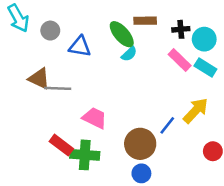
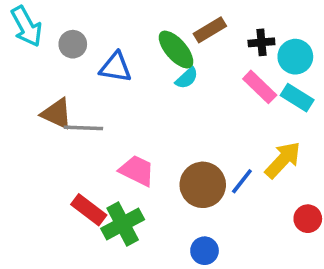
brown rectangle: (145, 21) -> (210, 30), turned -30
brown circle: (140, 144) -> (203, 185), moved
green cross: (85, 155) -> (123, 224), turned -32

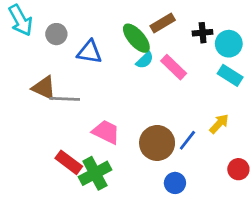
pink rectangle: (260, 87) -> (174, 67), moved
yellow arrow: (283, 160) -> (219, 124), size x0.7
blue circle: (205, 251) -> (175, 183), moved

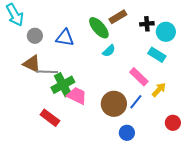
gray circle: (56, 34) -> (35, 36), moved
cyan semicircle: (145, 60) -> (109, 51), moved
pink rectangle: (174, 67) -> (139, 77), moved
cyan rectangle: (230, 75) -> (157, 55), moved
green cross: (95, 173) -> (63, 85), moved

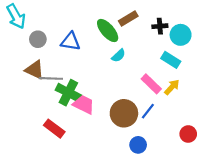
green cross: (63, 85) -> (68, 93), turned -35
yellow arrow: (159, 90) -> (172, 87), moved

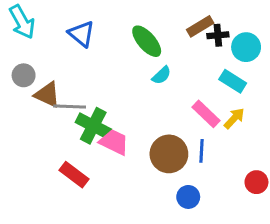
brown rectangle: (128, 19) -> (200, 26), moved
gray circle: (38, 39) -> (24, 75), moved
blue triangle: (71, 41) -> (81, 34), moved, turned 30
blue line: (148, 111) -> (202, 151), turned -35

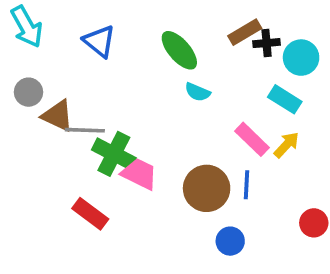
cyan semicircle: (162, 75) -> (197, 92), turned 66

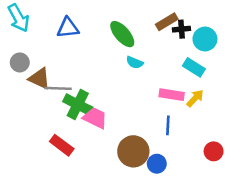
blue triangle: (99, 41) -> (68, 28), turned -45
pink rectangle: (252, 139) -> (172, 95), turned -35
brown circle: (207, 188) -> (133, 151), moved

